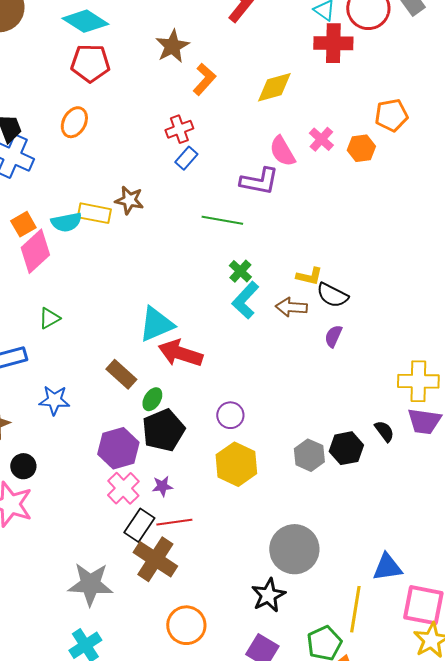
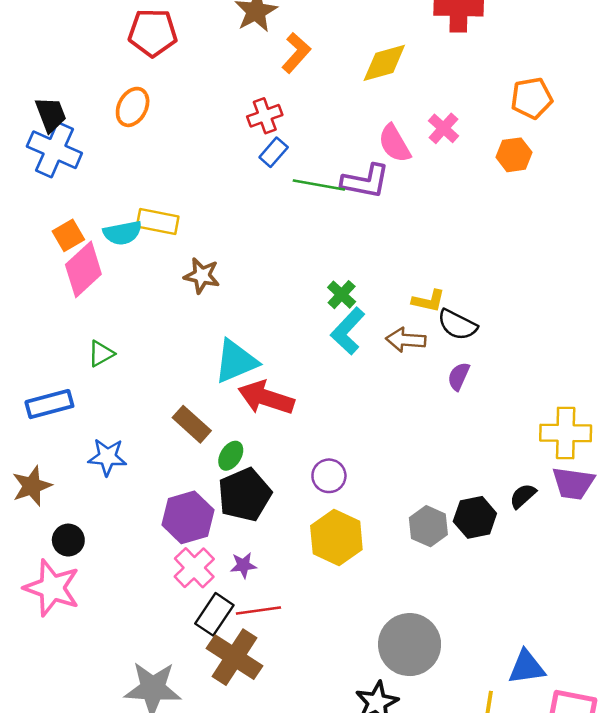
orange hexagon: (361, 148) -> (514, 155), moved
brown star: (129, 200) -> (202, 276), moved
green line: (222, 220) -> (319, 185), moved
black semicircle: (384, 431) -> (523, 496), turned -95

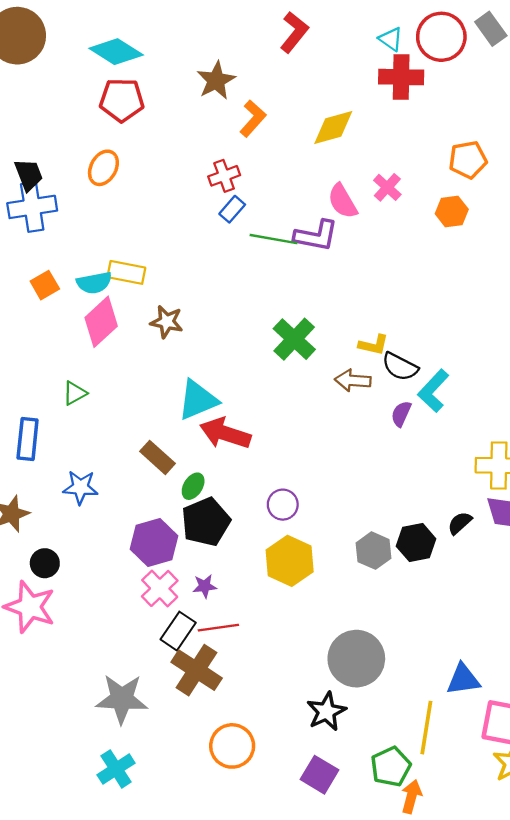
blue cross: (54, 150) -> (32, 207), turned -33
pink diamond: (83, 269) -> (101, 322), moved
green cross: (342, 295) -> (294, 339), size x1.6
cyan L-shape: (348, 331) -> (433, 391), moved
blue rectangle: (49, 404) -> (28, 439), turned -69

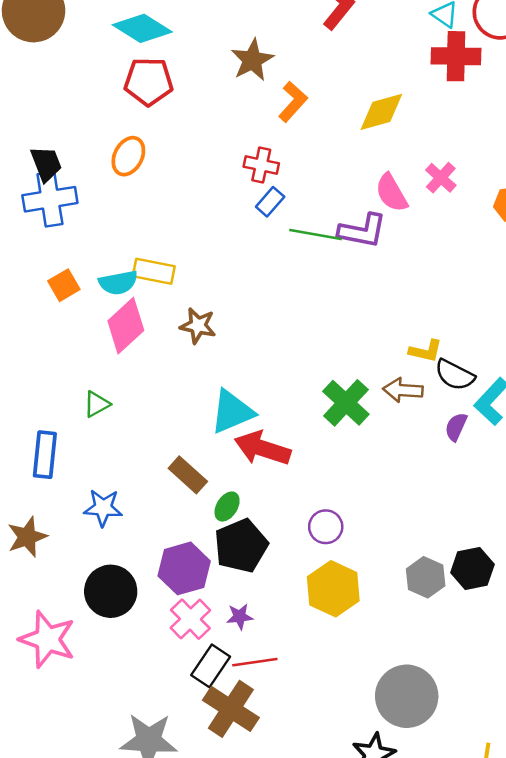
red cross: (224, 176) -> (261, 165), turned 32
green cross: (294, 339) -> (346, 403), moved
black circle: (45, 563) -> (111, 591), moved, size x1.6

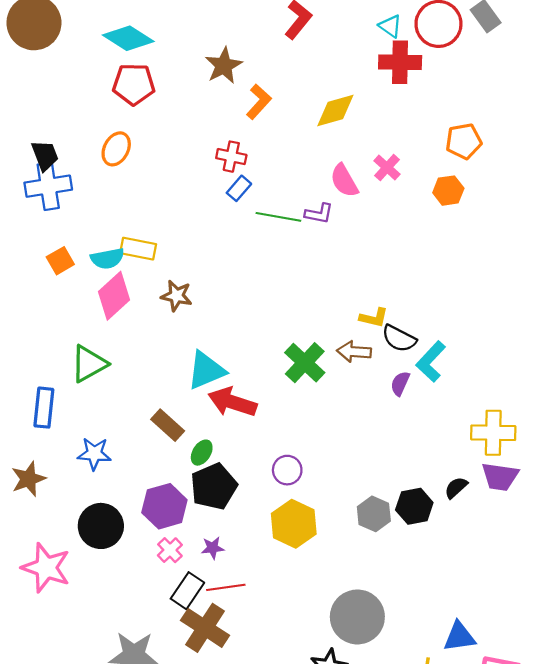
purple L-shape: (362, 231) -> (319, 214), size x0.7
green triangle: (97, 404) -> (89, 364), size x1.6
pink cross: (190, 619) -> (170, 550), size x0.7

